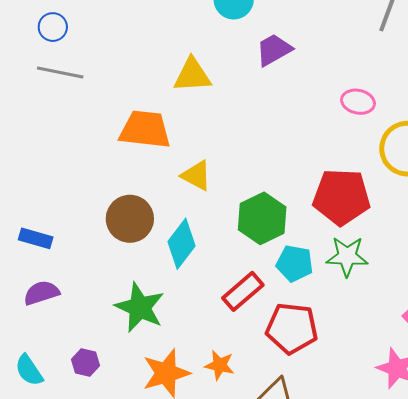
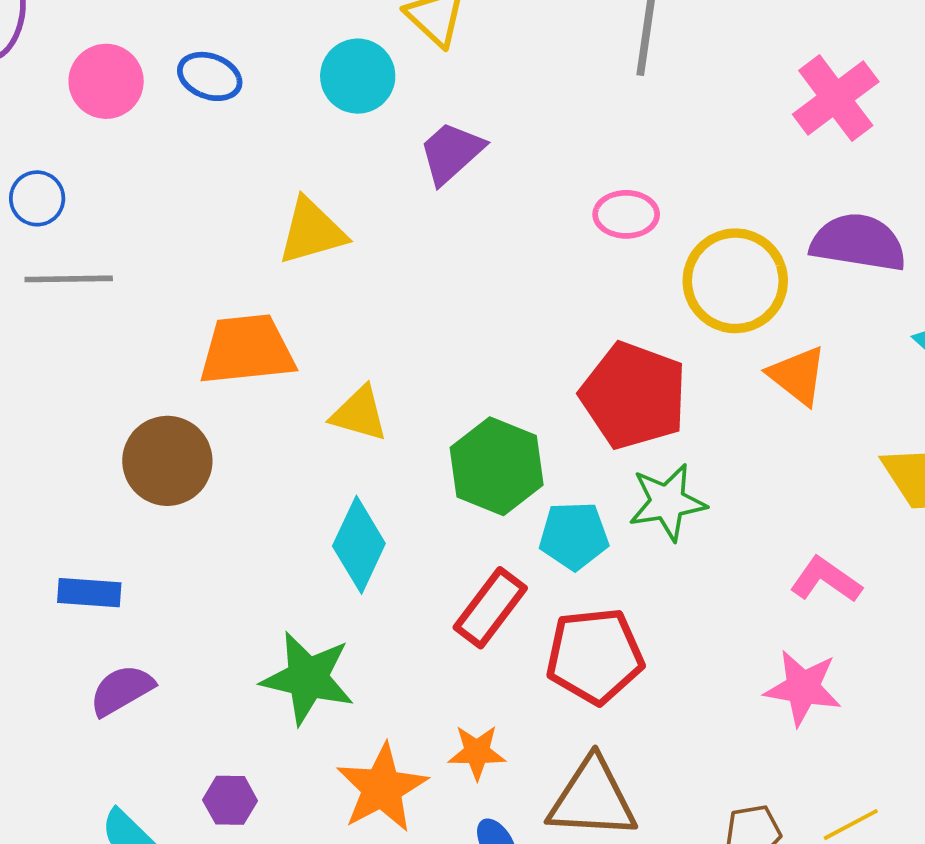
red pentagon: (341, 197) -> (634, 395), turned 30
brown circle: (130, 219) -> (167, 461), moved

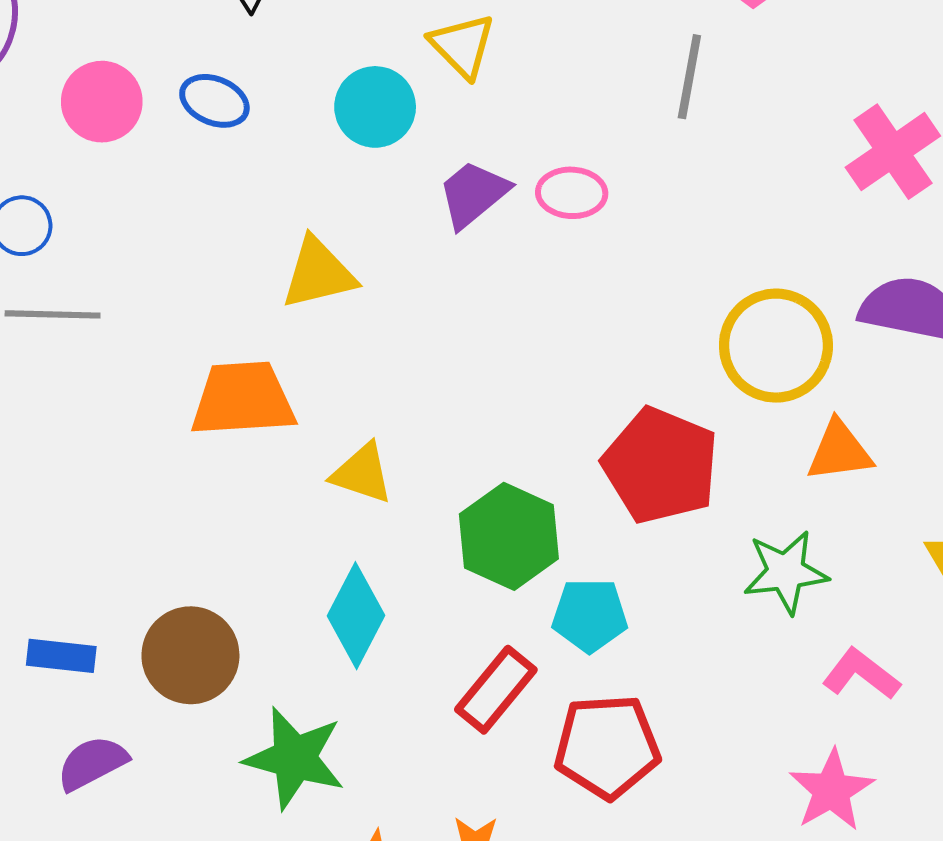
pink ellipse: (626, 214) -> (572, 193), moved
orange triangle: (798, 375) -> (839, 451), turned -48
brown circle: (167, 461) -> (190, 655), moved
green star: (667, 502) -> (786, 572), moved
pink star: (803, 688) -> (832, 790), turned 30

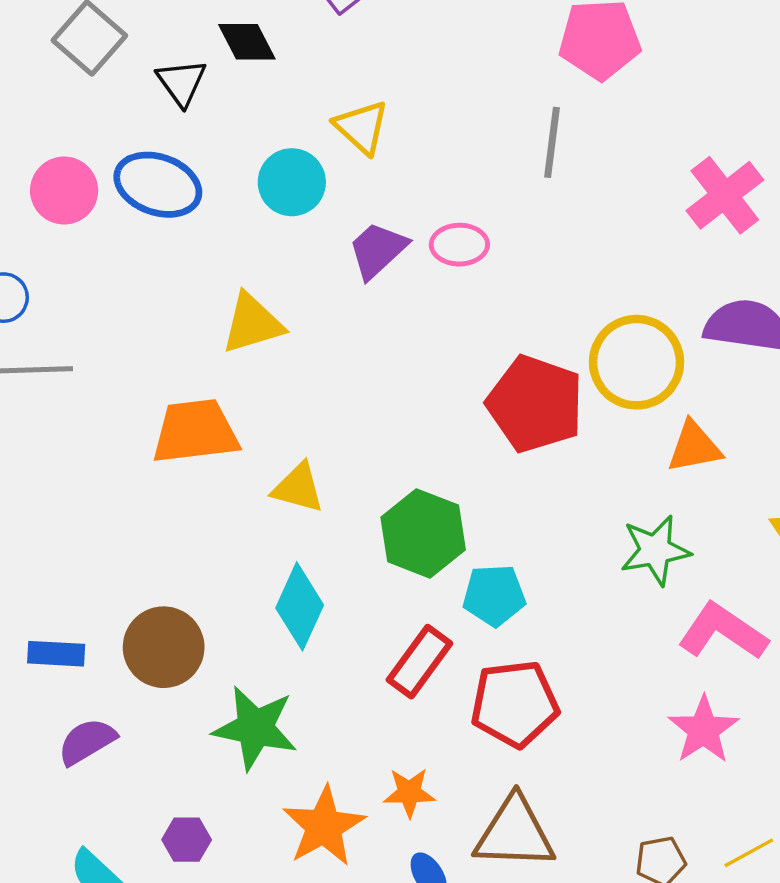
blue ellipse: (214, 101) -> (158, 185), size x1.5
red pentagon: (661, 466) -> (535, 404), moved
pink L-shape: (861, 674) -> (723, 632), size x1.4

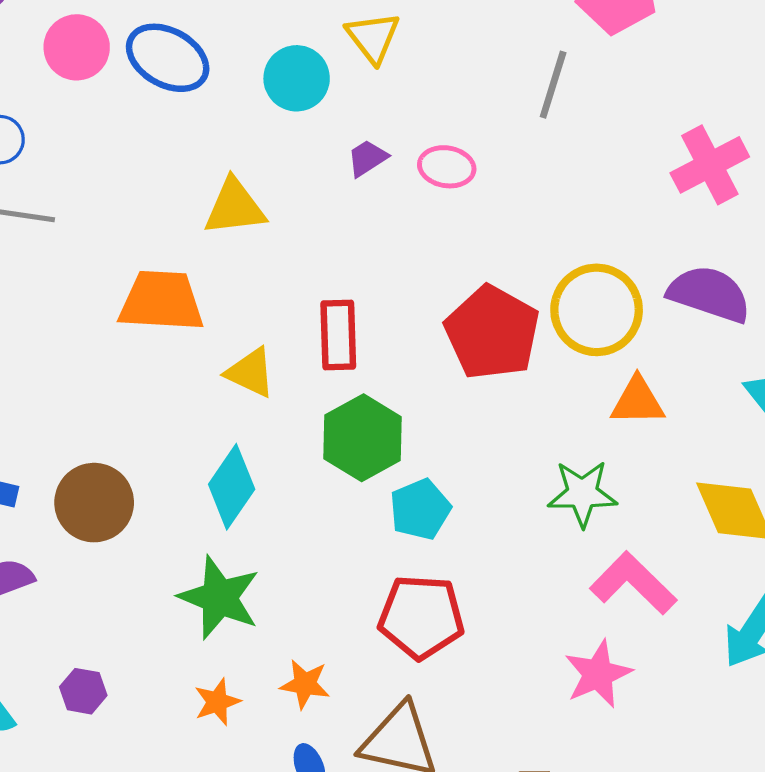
purple trapezoid: (378, 250) -> (367, 158), size x0.7
cyan pentagon: (494, 595) -> (420, 509), turned -30
red rectangle: (419, 662) -> (338, 335), moved, turned -48
green star: (255, 728) -> (219, 598), moved
orange star: (324, 826) -> (217, 702), size x0.6

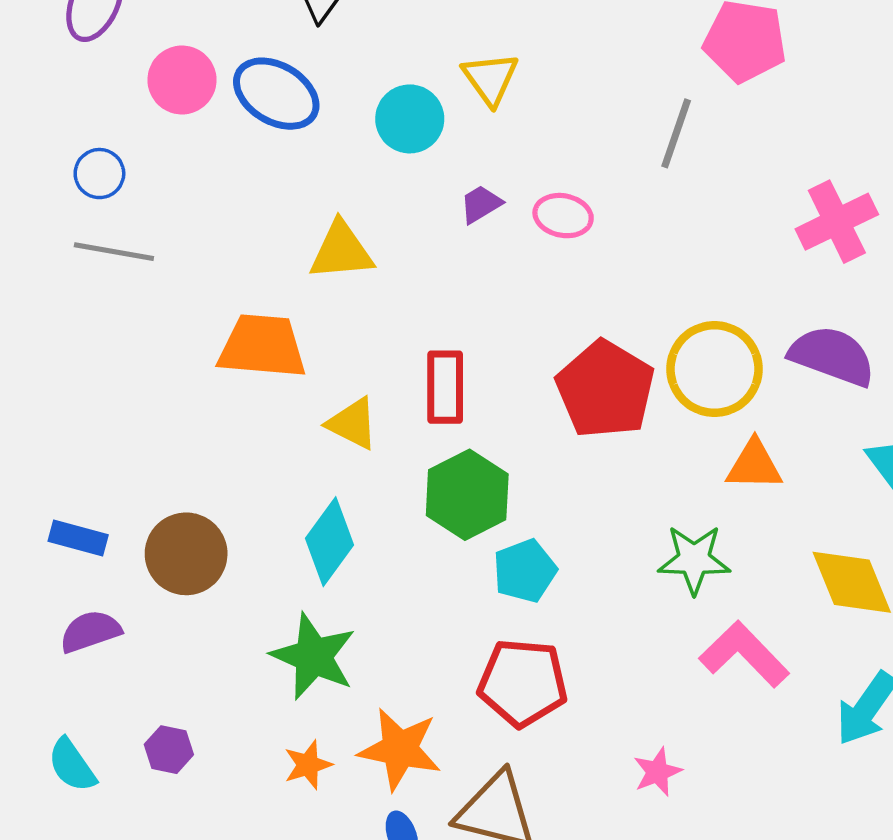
pink star: (598, 674) -> (657, 772), moved, size x0.7
orange star: (305, 684) -> (400, 749), size x1.6

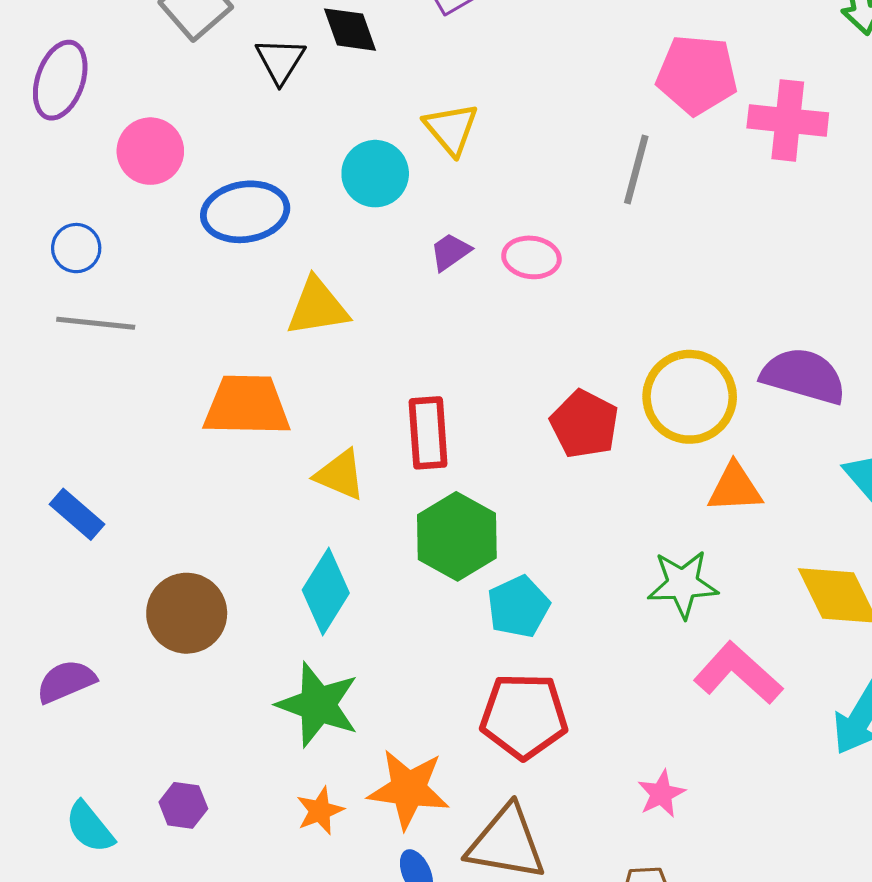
blue ellipse: (276, 94) -> (245, 212), moved, turned -36
pink cross: (837, 222) -> (788, 120), moved, turned 36
red pentagon: (605, 389) -> (584, 424), size x0.7
blue rectangle: (78, 538) -> (77, 514), moved, turned 30
purple semicircle: (90, 631) -> (66, 681), moved

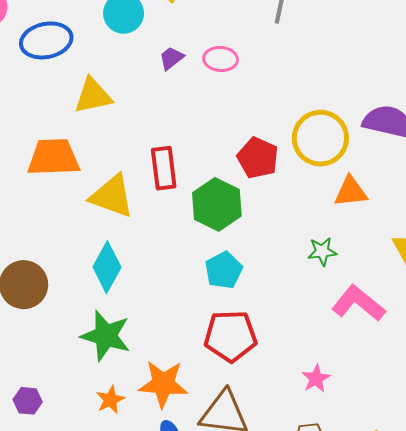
yellow triangle: (340, 475) -> (112, 196), size x1.4
green hexagon: (457, 536) -> (217, 204), moved
green star: (683, 584) -> (322, 251), size x0.7

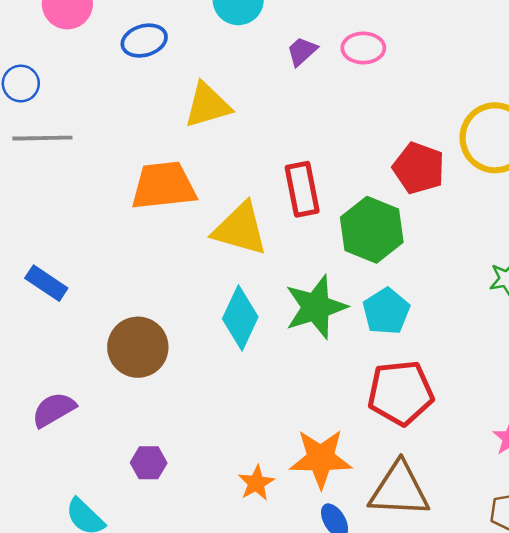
blue ellipse: (46, 40) -> (144, 41), size x0.7
green star: (106, 336) -> (316, 307), moved, turned -30
purple hexagon: (28, 401) -> (149, 463), moved

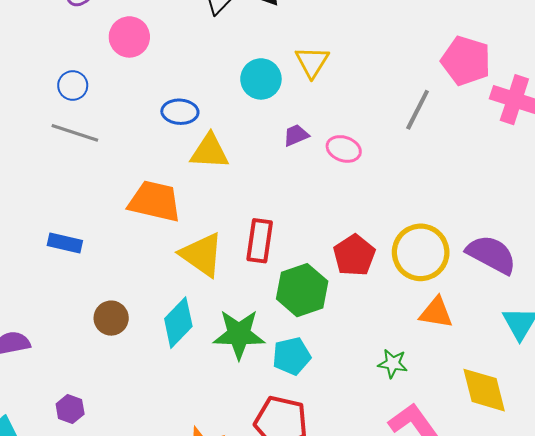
blue ellipse: (144, 41) -> (180, 112), moved
blue rectangle: (46, 283) -> (65, 243), moved, turned -40
brown circle: (138, 347) -> (111, 318), moved, size x0.7

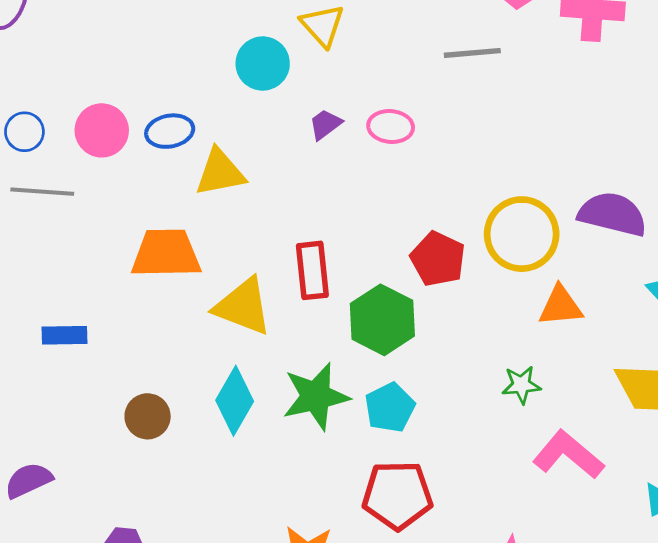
pink circle: (129, 37) -> (102, 130), moved
gray line: (418, 110) -> (472, 53), turned 72

